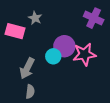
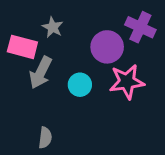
purple circle: (64, 46) -> (107, 47), moved
gray arrow: (27, 68) -> (41, 73), moved

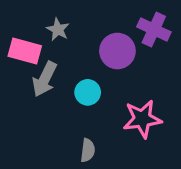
pink star: (127, 82) -> (142, 119), moved
gray semicircle: (45, 138) -> (88, 150), moved

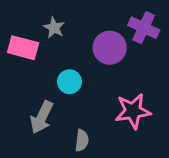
gray arrow: (45, 79) -> (42, 117), moved
cyan circle: (88, 92) -> (69, 82), moved

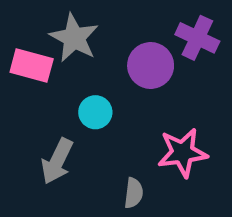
gray star: (54, 28) -> (74, 38), size x1.6
gray semicircle: (82, 140) -> (134, 193), moved

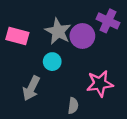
gray star: (74, 38) -> (58, 31), moved

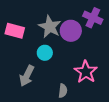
pink star: (100, 84) -> (86, 72), turned -30

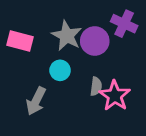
gray semicircle: (63, 91) -> (96, 86), moved

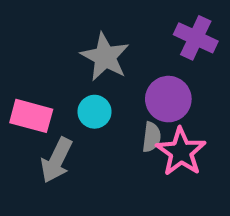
pink rectangle: (20, 41) -> (31, 116), moved
purple circle: (95, 41) -> (168, 99), moved

